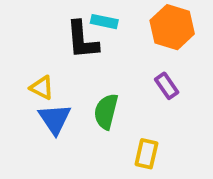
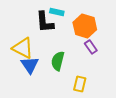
orange hexagon: (172, 27) -> (85, 26), moved
yellow triangle: (42, 88) -> (23, 48), size x1.6

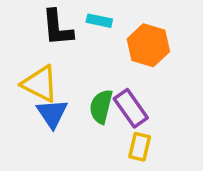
black L-shape: (45, 22) -> (57, 28), moved
purple rectangle: (91, 47) -> (131, 108), moved, size x1.5

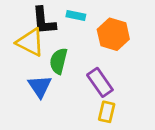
yellow triangle: (40, 84) -> (30, 42), moved
green semicircle: (101, 107) -> (58, 61), moved

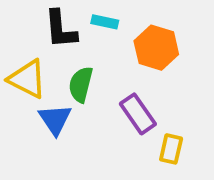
yellow triangle: (30, 42) -> (27, 79), moved
yellow rectangle: (107, 112) -> (171, 149), moved

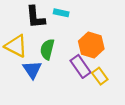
orange hexagon: (156, 48) -> (91, 45), moved
yellow rectangle: (171, 149) -> (100, 76), moved, turned -49

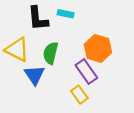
yellow rectangle: (100, 76) -> (79, 95), moved

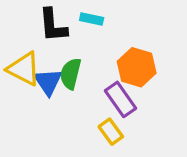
blue triangle: (34, 75) -> (48, 82), moved

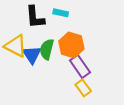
orange hexagon: (137, 67) -> (71, 45), moved
yellow rectangle: (111, 132) -> (83, 88), moved

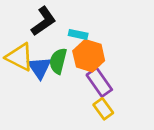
cyan rectangle: (61, 13) -> (78, 34), moved
black L-shape: (35, 17) -> (43, 21), turned -120

